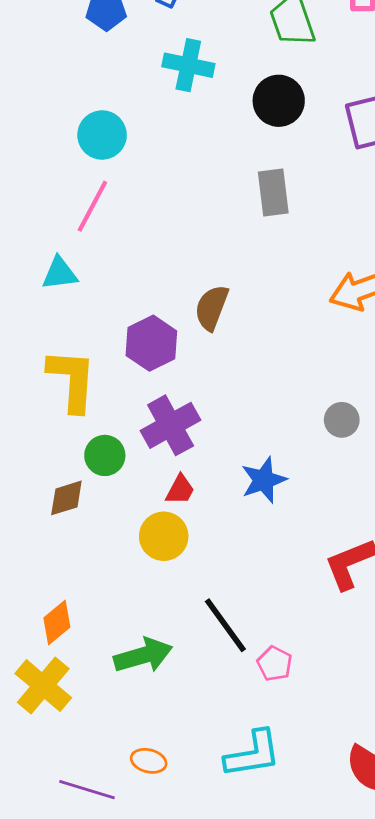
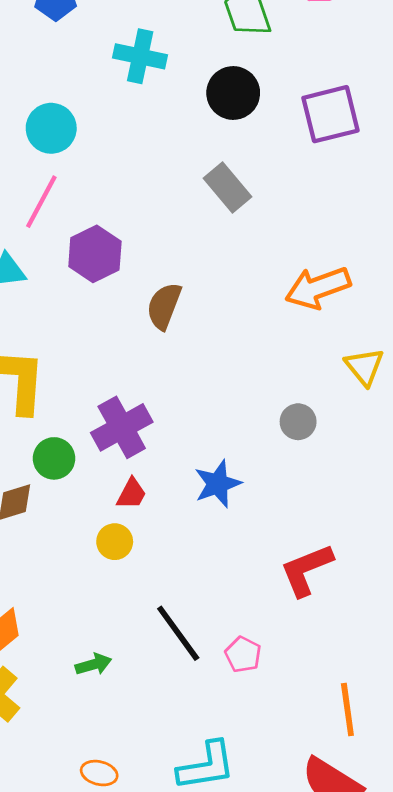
gray rectangle: (273, 193) -> (228, 188), turned -33
purple hexagon: (151, 343) -> (95, 254), moved
yellow circle: (164, 536) -> (115, 542), size x0.7
green arrow: (143, 655) -> (94, 664), size x0.6
pink pentagon: (275, 664) -> (243, 655), moved

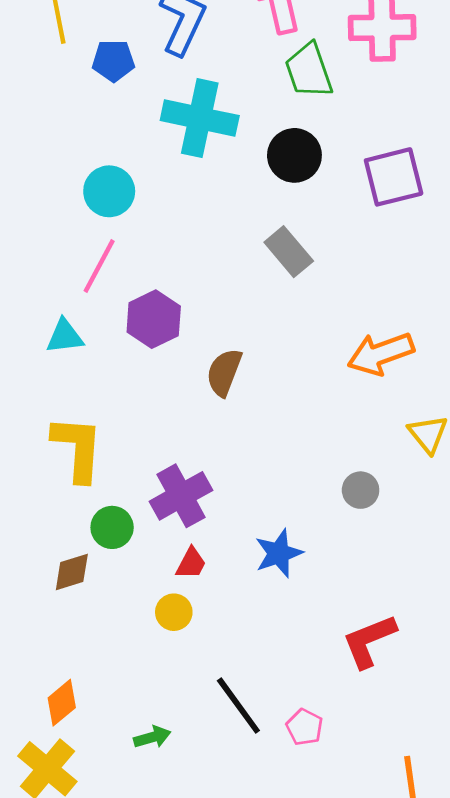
cyan cross: (140, 56) -> (200, 118), size x1.4

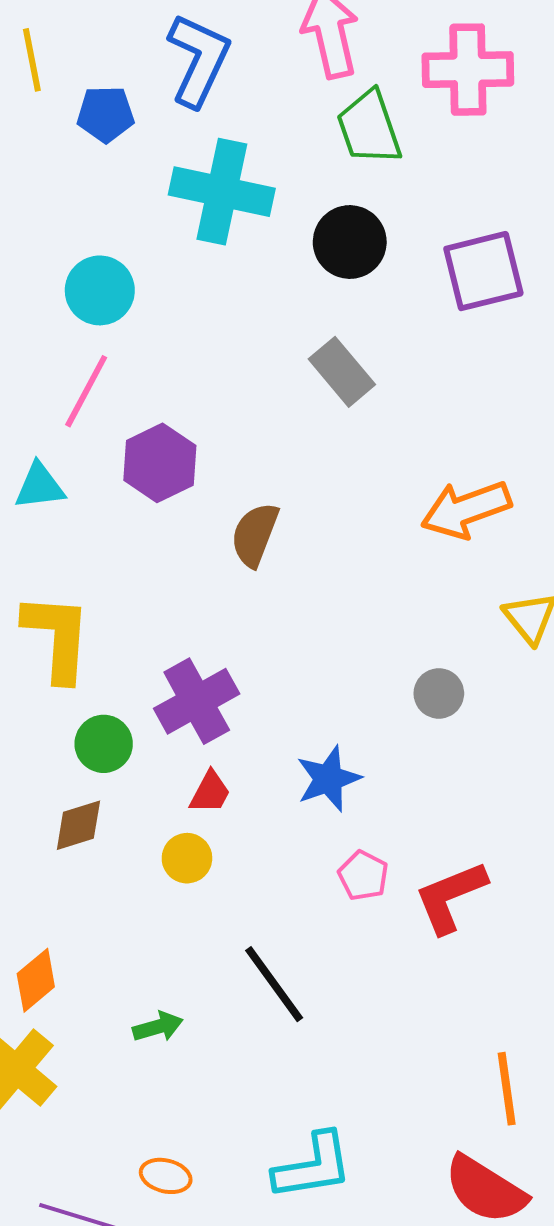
brown diamond: (72, 572) -> (78, 825), moved
pink pentagon: (305, 727) -> (363, 876), moved

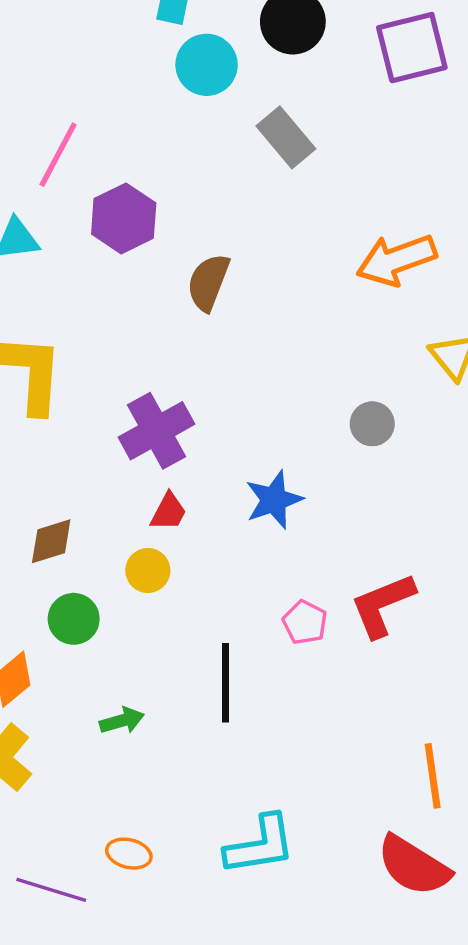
cyan circle: (100, 290) -> (207, 65), moved
green circle: (104, 744) -> (74, 619), moved
pink pentagon: (363, 876) -> (305, 622), moved
black line: (274, 984) -> (226, 683), turned 36

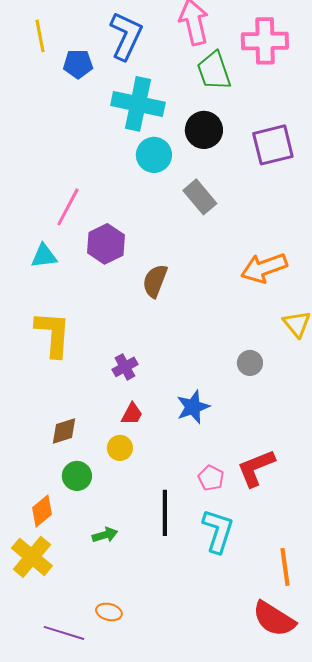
purple cross: (156, 431) -> (125, 367), size x0.6
cyan L-shape: (260, 845) -> (218, 531), moved, turned -63

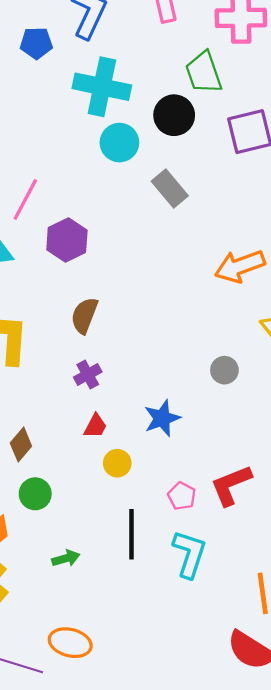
green trapezoid: (214, 71) -> (204, 73), moved
brown semicircle: (155, 281) -> (84, 315), moved
brown diamond: (64, 431) -> (21, 445), turned -32
yellow circle: (120, 448) -> (117, 463), moved
orange ellipse: (109, 612) -> (70, 643), size x1.5

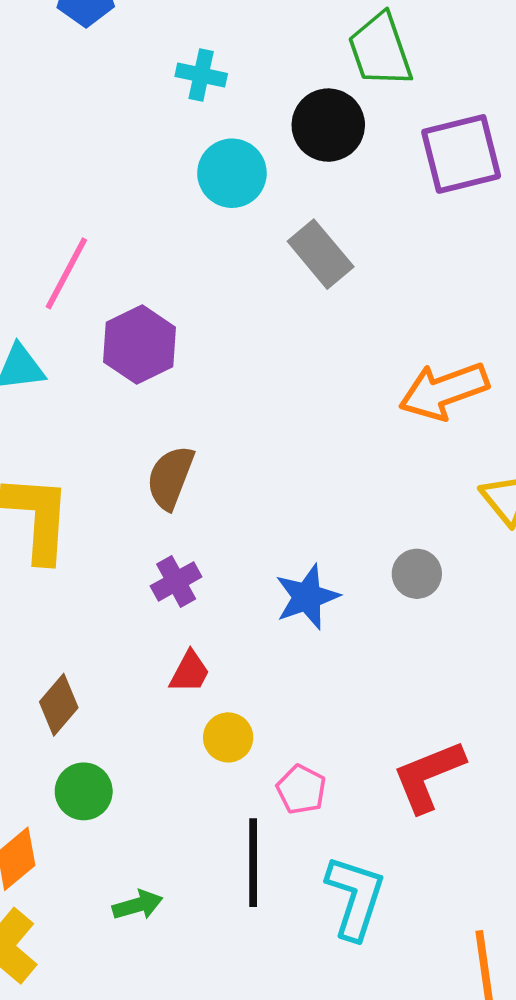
cyan cross: (102, 87) -> (201, 75), size x0.5
blue star: (162, 418) -> (307, 597), moved
pink pentagon: (182, 496) -> (301, 789), moved

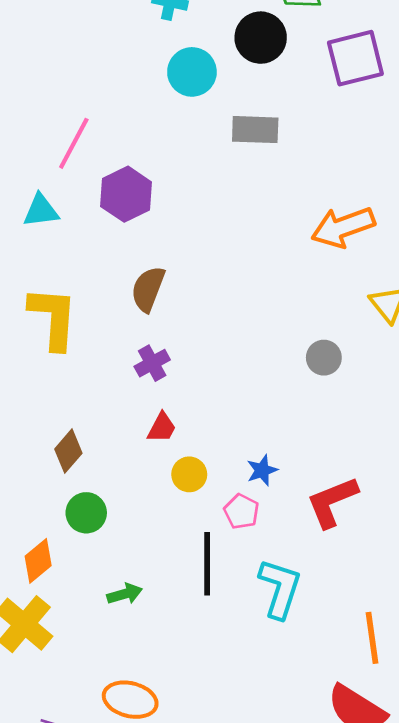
gray rectangle: (321, 254) -> (255, 130), turned -48
blue star: (307, 597) -> (262, 470), moved, size x0.7

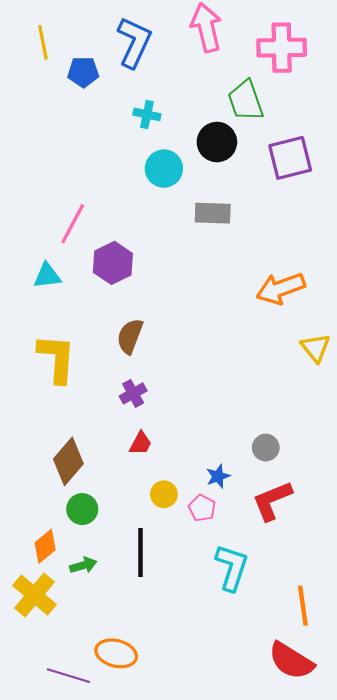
gray circle: (324, 358) -> (266, 448), moved
brown diamond: (68, 451) -> (68, 461), size x1.4
yellow circle: (189, 474) -> (164, 494), moved
black line: (207, 564) -> (141, 553), moved
green arrow: (125, 594) -> (83, 565), moved

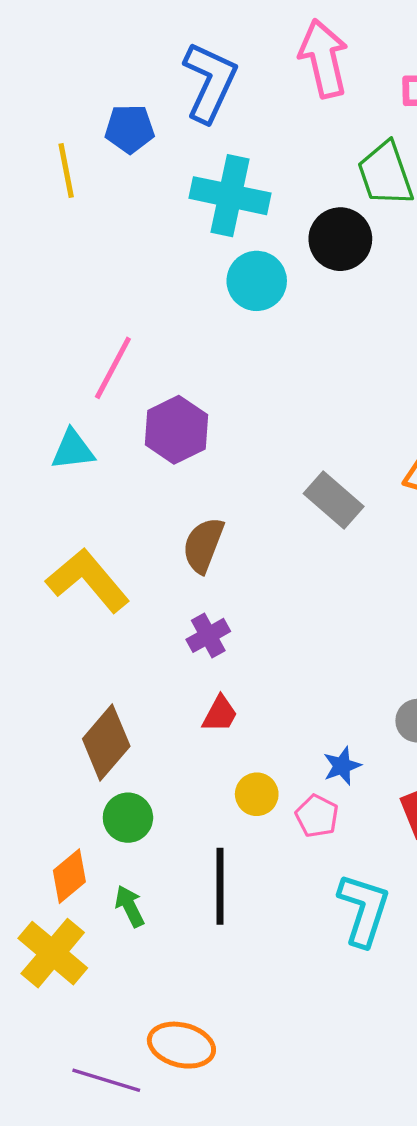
yellow line: (43, 42) -> (66, 171), moved
cyan cross: (147, 114) -> (230, 196), size x1.8
gray rectangle: (213, 213) -> (334, 500), moved, turned 39
yellow L-shape: (57, 358) -> (88, 580), turned -44
green arrow: (83, 565) -> (130, 906), turned -100

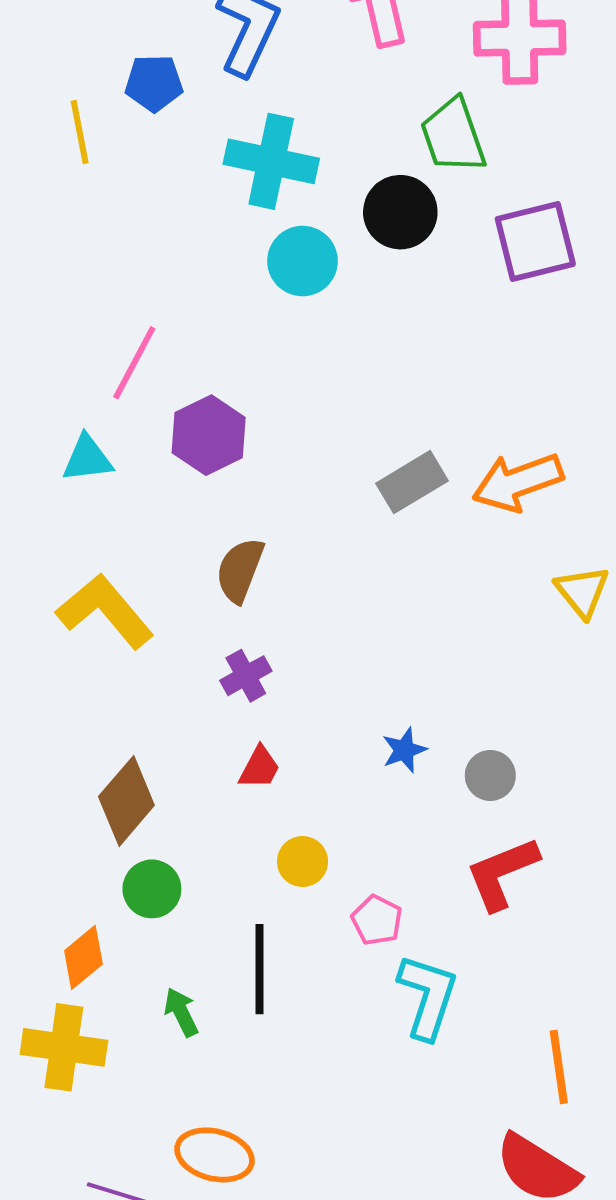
gray rectangle: (334, 500) -> (412, 482), moved, turned -72
blue star: (342, 766) -> (404, 750), moved
pink pentagon: (317, 816) -> (377, 920), moved
green arrow: (130, 906) -> (181, 1012), moved
yellow cross: (53, 953) -> (64, 1047), turned -32

